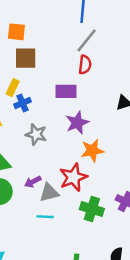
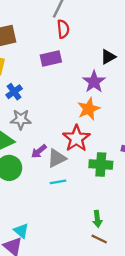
blue cross: (22, 103) -> (14, 92), moved
purple star: (77, 123) -> (94, 82), moved
gray star: (36, 134) -> (21, 119), moved

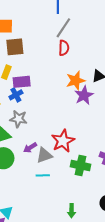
purple rectangle: (51, 58) -> (22, 82), moved
orange star: (89, 109) -> (76, 81), moved

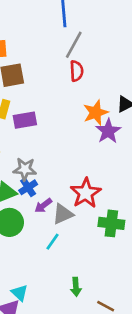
blue cross: (16, 95) -> (28, 187), moved
cyan line: (43, 175) -> (52, 242), moved, turned -48
green arrow: (72, 211) -> (76, 287), moved

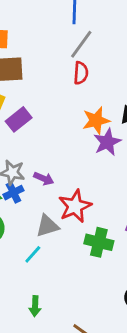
purple rectangle: (25, 120) -> (19, 119), turned -35
purple arrow: (43, 206) -> (44, 179), moved, turned -126
green arrow: (76, 287) -> (35, 306), moved

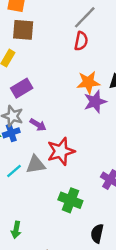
purple rectangle: (19, 119) -> (22, 88), moved
green cross: (99, 242) -> (70, 200), moved
cyan line: (33, 254) -> (14, 171), moved

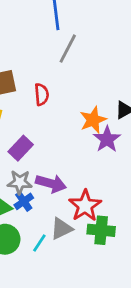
red semicircle: (81, 41) -> (42, 94), moved
purple arrow: (38, 125) -> (51, 184), size x1.5
green cross: (70, 200) -> (101, 230), moved

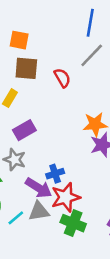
red semicircle: (42, 94) -> (62, 78), moved, turned -42
purple arrow: (51, 184) -> (39, 188), moved
blue cross: (24, 201) -> (55, 174), moved

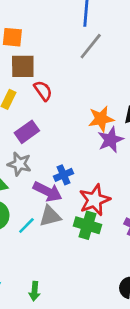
red semicircle: (62, 78) -> (43, 91), moved
red star: (66, 197) -> (95, 200), moved

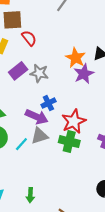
orange star: (101, 119) -> (76, 58), turned -30
gray star: (19, 164) -> (39, 73), moved

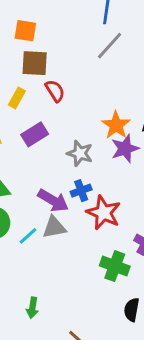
gray star: (39, 73) -> (80, 153), moved
blue cross: (48, 103) -> (81, 191), moved
red star: (74, 121) -> (104, 213), turned -30
green cross: (69, 142) -> (115, 266), moved

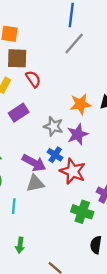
orange star: (116, 125) -> (80, 104), turned 30
purple star: (125, 149) -> (77, 134), moved
blue cross: (81, 191) -> (55, 155), turned -35
cyan line: (28, 236) -> (14, 206), moved, turned -42

